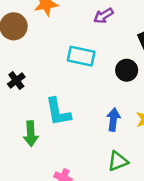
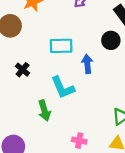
cyan rectangle: (81, 56) -> (61, 46), moved
blue arrow: (113, 120) -> (87, 64), moved

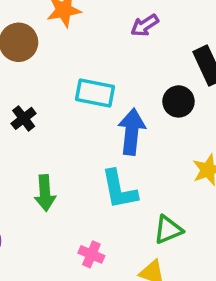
blue arrow: (87, 64) -> (132, 132), size x1.4
cyan L-shape: (63, 87) -> (119, 189), moved

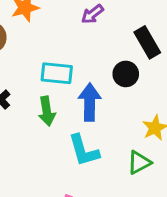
green arrow: (45, 193) -> (47, 111), moved
green triangle: (168, 230) -> (139, 162), moved

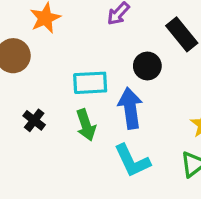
black circle: (126, 74) -> (147, 66), moved

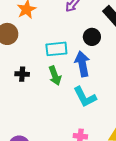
black cross: (34, 120) -> (22, 74), turned -32

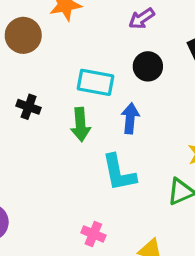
black circle: (92, 37) -> (148, 66), moved
blue arrow: (82, 64) -> (130, 118), size x0.7

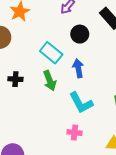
cyan rectangle: (95, 82) -> (51, 53), turned 45
pink cross: (93, 234) -> (74, 133), moved

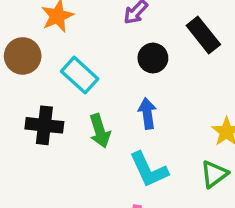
cyan rectangle: (51, 53) -> (80, 75), moved
black cross: (15, 79) -> (44, 125), size x1.5

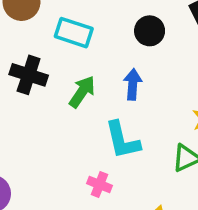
cyan rectangle: (80, 75) -> (74, 33), turned -36
green arrow: (100, 131) -> (82, 92), turned -140

